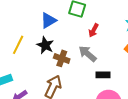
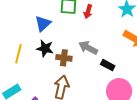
red arrow: (94, 30) -> (88, 12), moved
black rectangle: (103, 75) -> (108, 65), turned 40

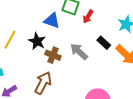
blue triangle: (43, 24) -> (52, 20), moved, turned 48
black rectangle: (108, 65) -> (104, 43), moved

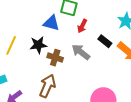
red arrow: (88, 17) -> (82, 26), moved
black star: (37, 41) -> (38, 45), turned -30

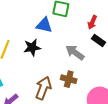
red arrow: (82, 26) -> (92, 22), moved
brown cross: (55, 58) -> (69, 79), moved

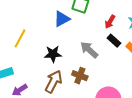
blue triangle: (44, 25) -> (62, 19), turned -48
black star: (32, 48) -> (53, 54), moved

